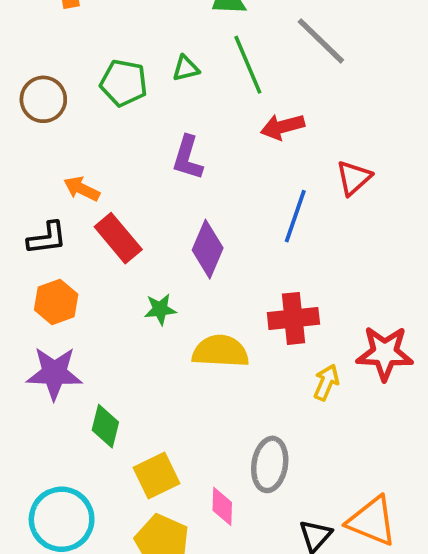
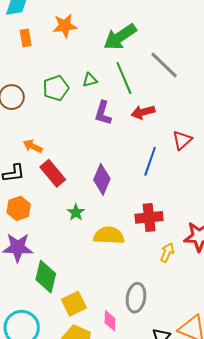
green pentagon: (124, 83) -> (56, 88), turned -30
purple L-shape: (188, 158) -> (103, 113), moved
green star: (160, 309) -> (76, 212), turned -30
green diamond: (105, 426) -> (46, 277), size x1.4

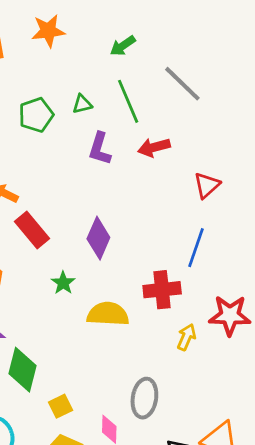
green arrow: (120, 37) -> (123, 46), size x0.6
blue line: (150, 161) -> (196, 248), moved
yellow square: (74, 304) -> (60, 406), size x0.7

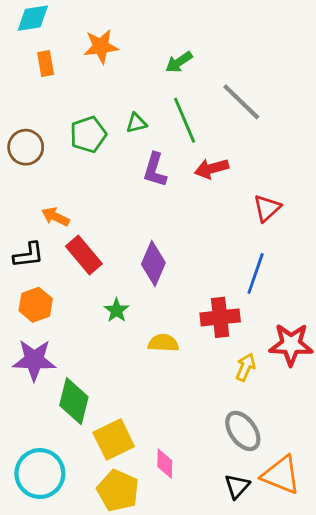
yellow semicircle: (108, 314) -> (163, 343), size x0.7
gray ellipse: (144, 398) -> (243, 431), moved, turned -45
yellow square: (60, 406) -> (114, 439), size x1.6

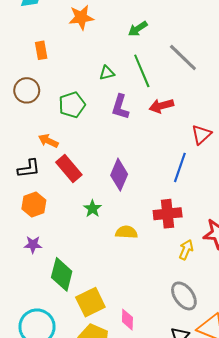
orange rectangle: (46, 63) -> (41, 50), moved
green pentagon: (88, 134) -> (72, 105), moved
blue line: (256, 273) -> (180, 167), moved
purple star: (34, 360) -> (33, 245), size x0.6

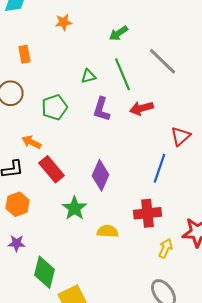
orange star: (81, 17) -> (64, 22), size x0.7
green star: (92, 209) -> (74, 208), size x1.4

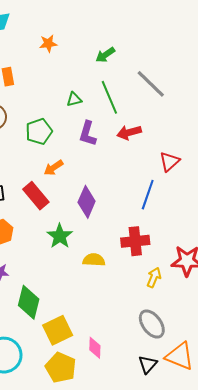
orange arrow: (32, 142) -> (53, 168), moved, turned -60

